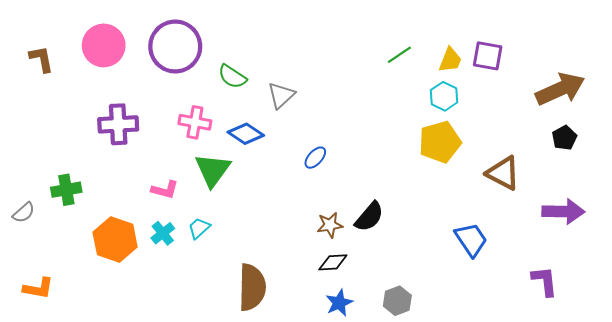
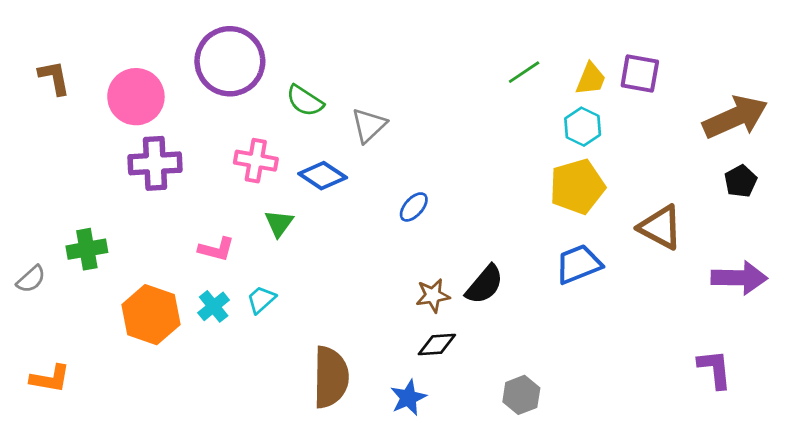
pink circle: (104, 45) -> (136, 97), moved
green triangle: (213, 170) -> (279, 223), size x0.6
blue trapezoid: (471, 240) -> (579, 264), moved, turned -78
blue star: (339, 303) -> (408, 398), moved

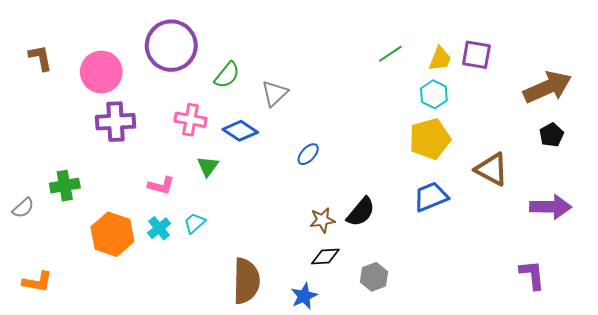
green semicircle: (305, 101) -> (227, 75), turned -84
gray hexagon: (521, 395) -> (374, 277), moved

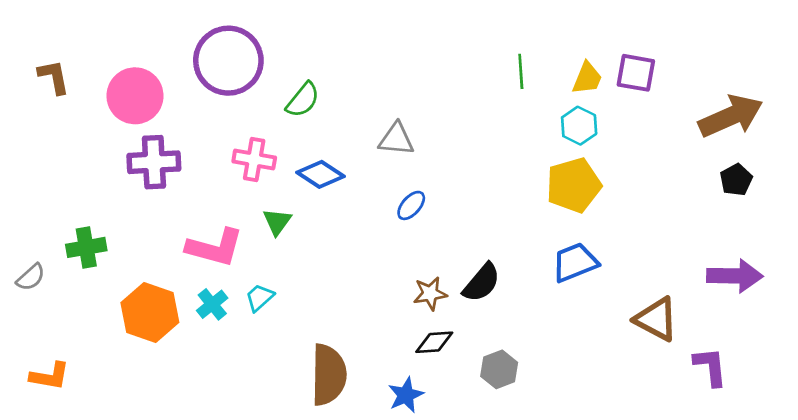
green line: (390, 54) -> (521, 71), turned -60
gray triangle: (275, 93) -> (396, 139), moved, turned 48
brown triangle: (492, 169) -> (656, 319), moved
pink L-shape: (161, 186) -> (215, 247), size x1.6

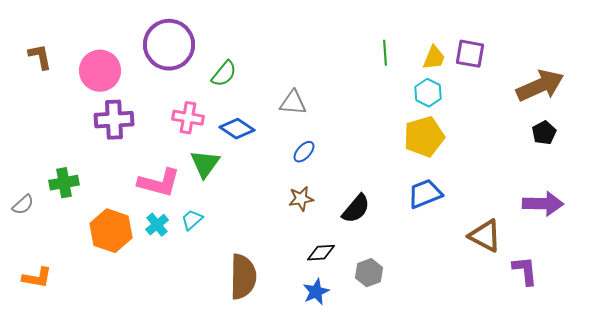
green triangle: (277, 222) -> (205, 164), size x1.4
brown star: (430, 293) -> (301, 199), moved
blue star: (406, 395) -> (316, 292), moved

